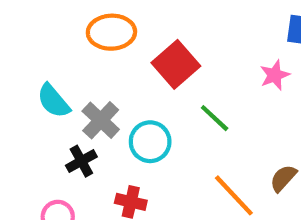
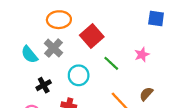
pink star: (275, 75) -> (142, 55), moved
gray cross: (101, 120) -> (53, 48), moved

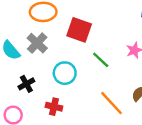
red square: (92, 36) -> (79, 30), turned -30

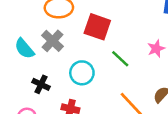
black cross: (26, 84) -> (41, 84), turned -35

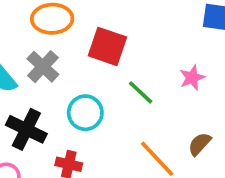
black cross: (41, 84) -> (26, 129), size x1.5

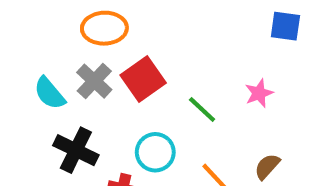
red square: (107, 46) -> (143, 79), moved, turned 36
cyan circle: (85, 113) -> (155, 152), moved

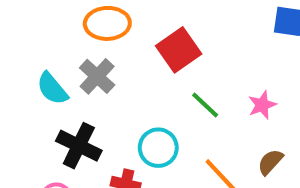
red square: (143, 79) -> (179, 50), moved
pink star: (259, 93) -> (262, 105), moved

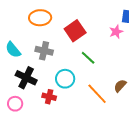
gray cross: (97, 76) -> (44, 51), moved, turned -30
pink star: (262, 105) -> (116, 32), moved

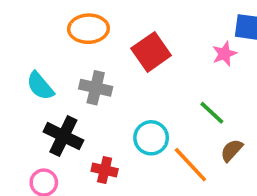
green line: (88, 58) -> (212, 113), moved
cyan circle: (65, 79) -> (151, 138), moved

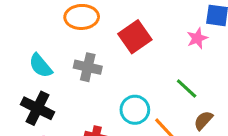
black cross: (63, 136) -> (38, 108), moved

